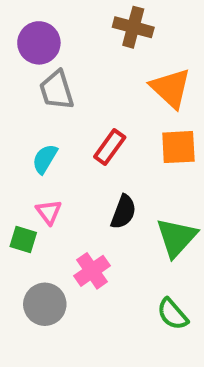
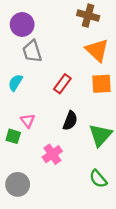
brown cross: (133, 27) -> (88, 16), moved
cyan semicircle: (45, 159) -> (15, 83), moved
gray circle: (45, 304) -> (18, 184), moved

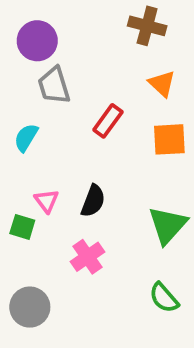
orange triangle: (97, 50) -> (162, 84), size x0.7
red rectangle: (62, 84) -> (108, 121), moved
black semicircle: (70, 121) -> (93, 201), moved

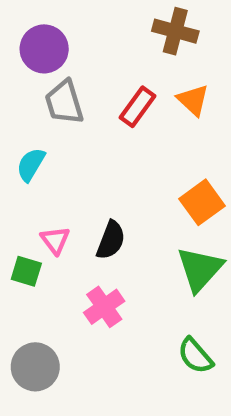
red rectangle: (108, 121) -> (138, 107), moved
orange square: (169, 139) -> (202, 202), moved, turned -33

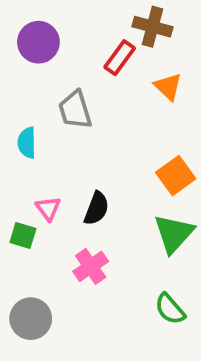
gray trapezoid: (64, 102) -> (75, 110), moved
red rectangle: (138, 107) -> (120, 58), moved
cyan semicircle: (31, 165) -> (27, 143), turned -32

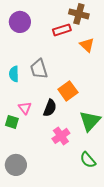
red rectangle: (120, 58) -> (62, 30), turned 36
gray trapezoid: (75, 110) -> (39, 69), moved
orange square: (176, 176) -> (68, 91), moved
pink cross: (91, 266) -> (61, 136), moved

